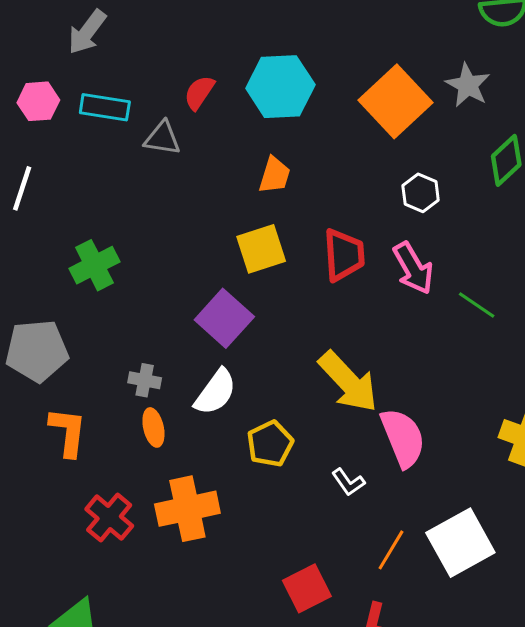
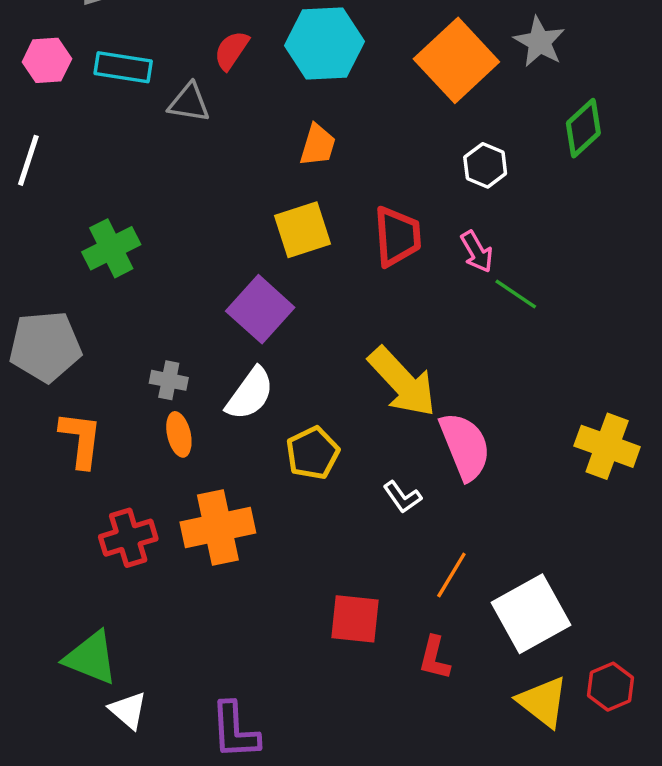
pink arrow: (413, 268) -> (477, 252), size x0.7
green line: (477, 305) -> (516, 294), moved
red cross: (109, 518) -> (128, 538), turned 33
white square: (460, 543) -> (531, 614), moved
red square: (307, 588) -> (355, 619), turned 33

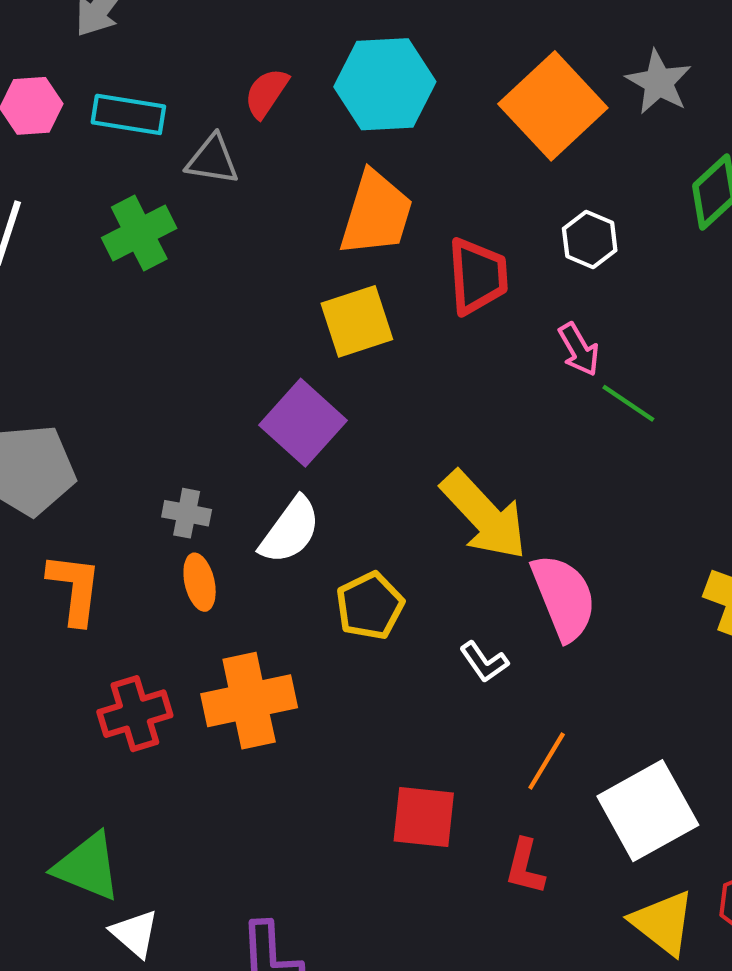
orange trapezoid: (318, 145) -> (376, 214), size x1.6
red trapezoid: (397, 236) -> (478, 276), moved
green cross: (111, 248) -> (139, 233), moved

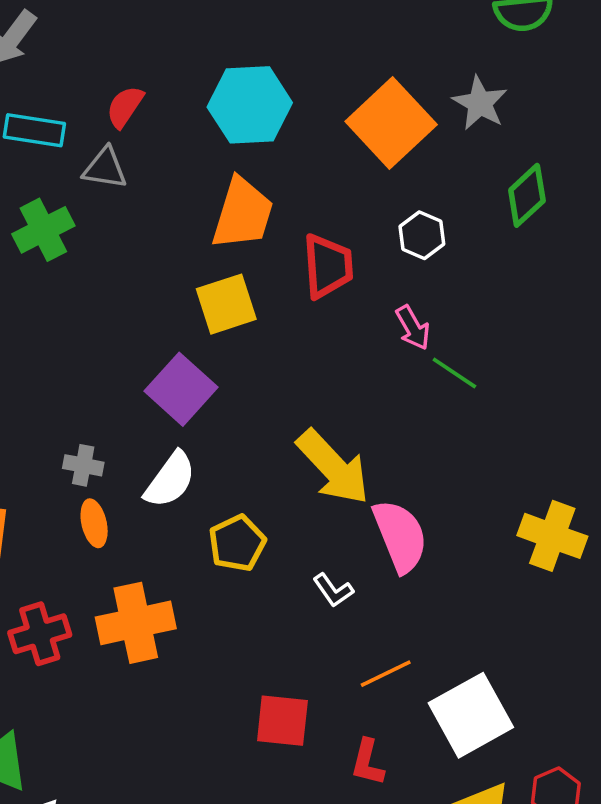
red semicircle: (266, 93) -> (125, 107), moved
orange line: (547, 761) -> (386, 674), turned 33

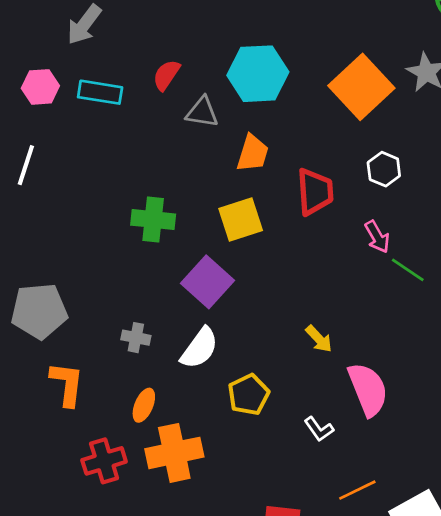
gray triangle: (105, 168) -> (202, 112), moved
orange trapezoid: (243, 214) -> (253, 153), size x0.7
green cross: (43, 230) -> (153, 220), moved, turned 33
yellow arrow: (333, 467) -> (319, 339), size x0.5
orange ellipse: (94, 523) -> (144, 405), moved, turned 36

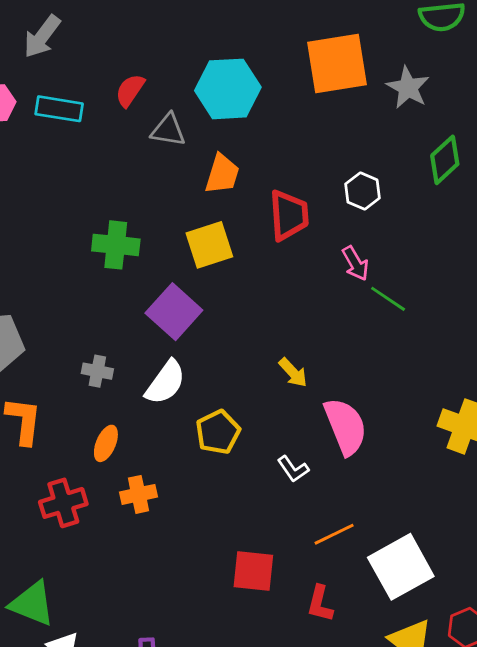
orange square: (361, 87) -> (337, 63), moved, turned 34
orange cross: (174, 453) -> (138, 494), size x0.6

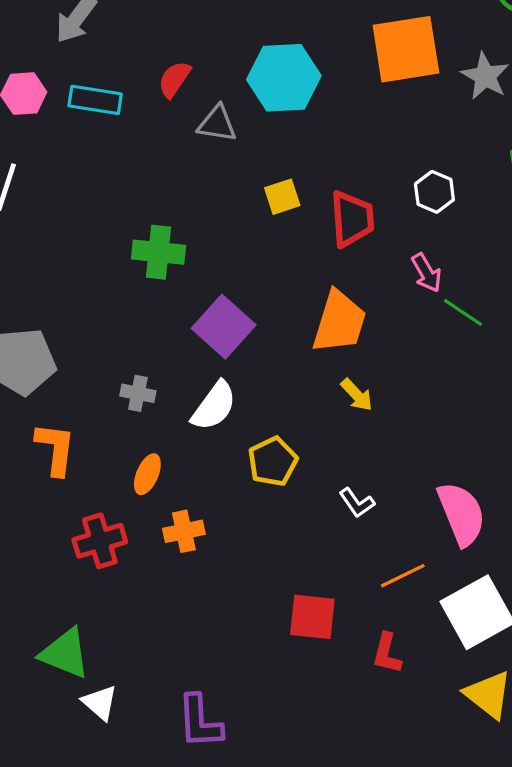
orange trapezoid: (222, 174) -> (339, 322), moved, size x1.4
yellow square: (209, 245) -> (282, 197), moved, size x0.7
pink semicircle: (346, 426) -> (461, 514), moved

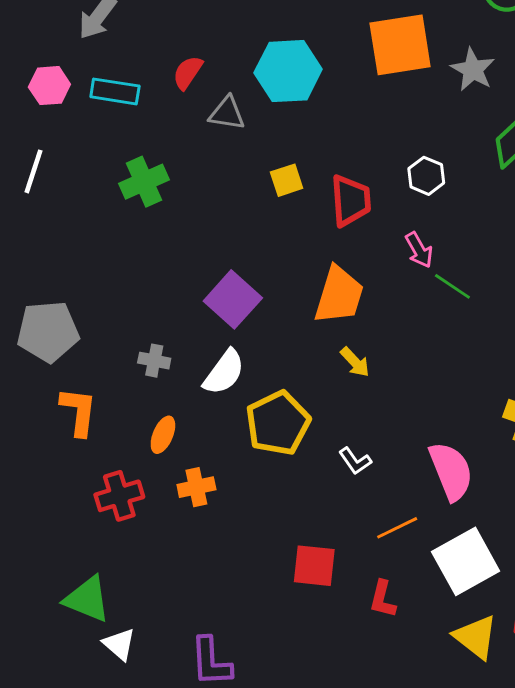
green cross: (159, 252) -> (144, 182), moved, turned -30
yellow pentagon: (273, 461) -> (278, 423), size x1.4

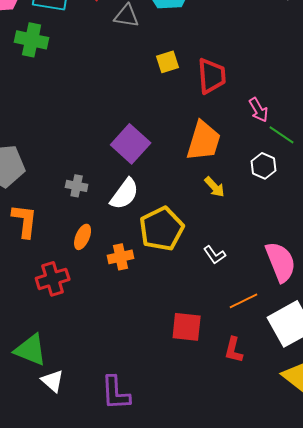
white hexagon: (426, 176) -> (264, 166), moved
green cross: (144, 182) -> (32, 40), moved, turned 36
orange cross: (196, 487) -> (121, 257), moved

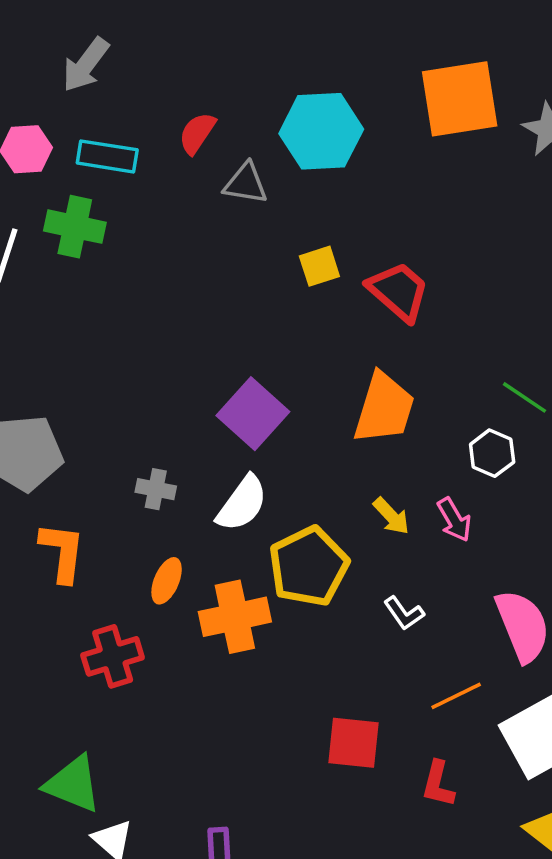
red trapezoid: (212, 76) -> (399, 291), turned -45
pink arrow: (259, 110) -> (454, 520), moved
yellow arrow: (215, 187) -> (391, 516), moved
orange cross: (121, 257) -> (235, 617), size x1.5

